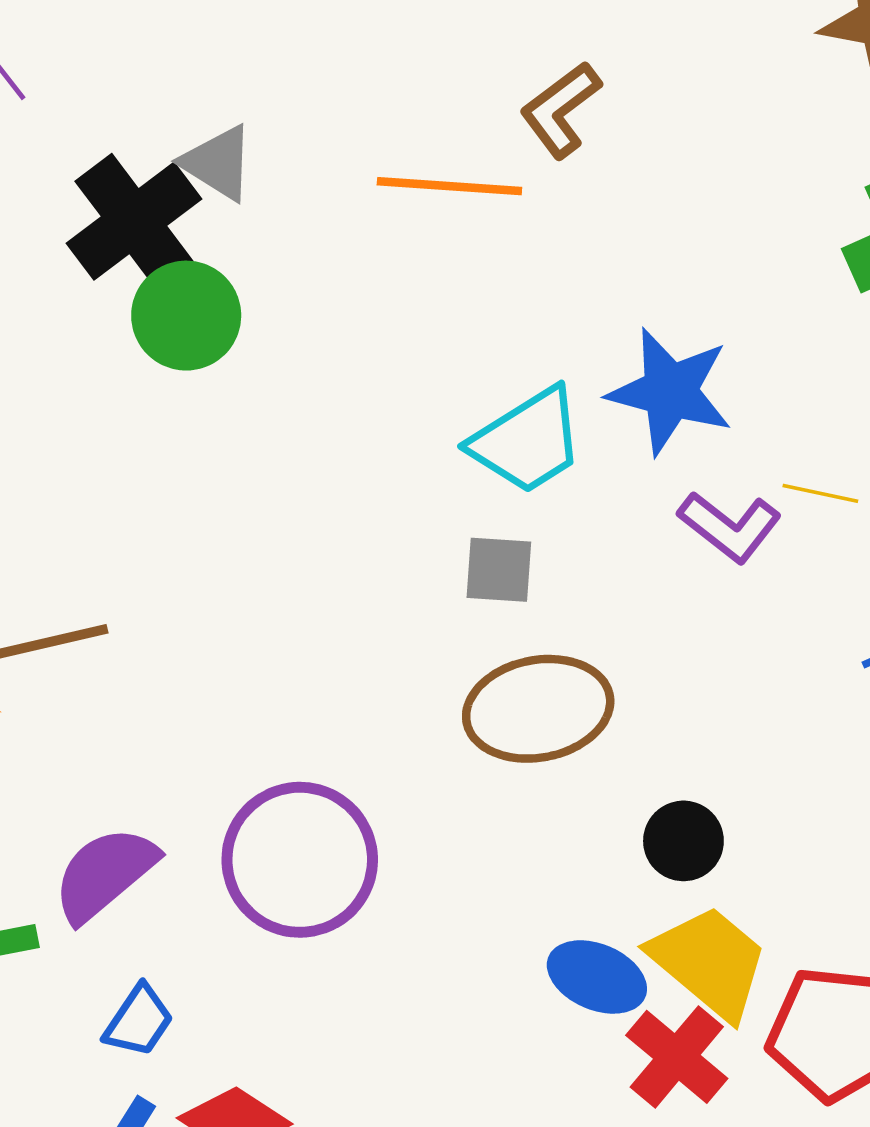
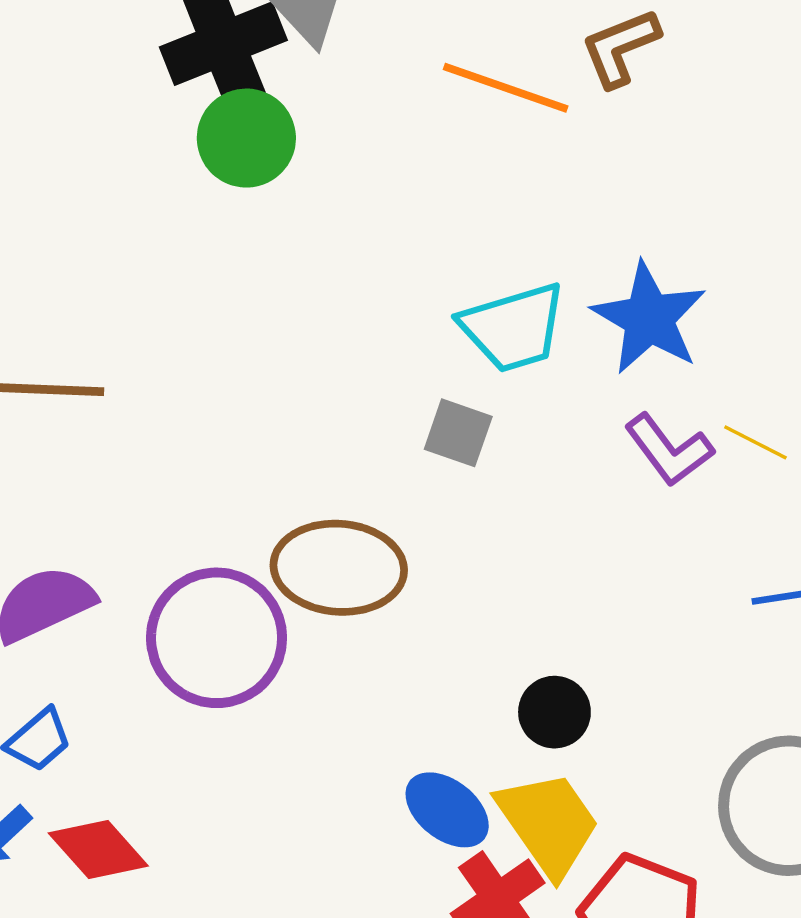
brown ellipse: (538, 709) -> (339, 568), moved

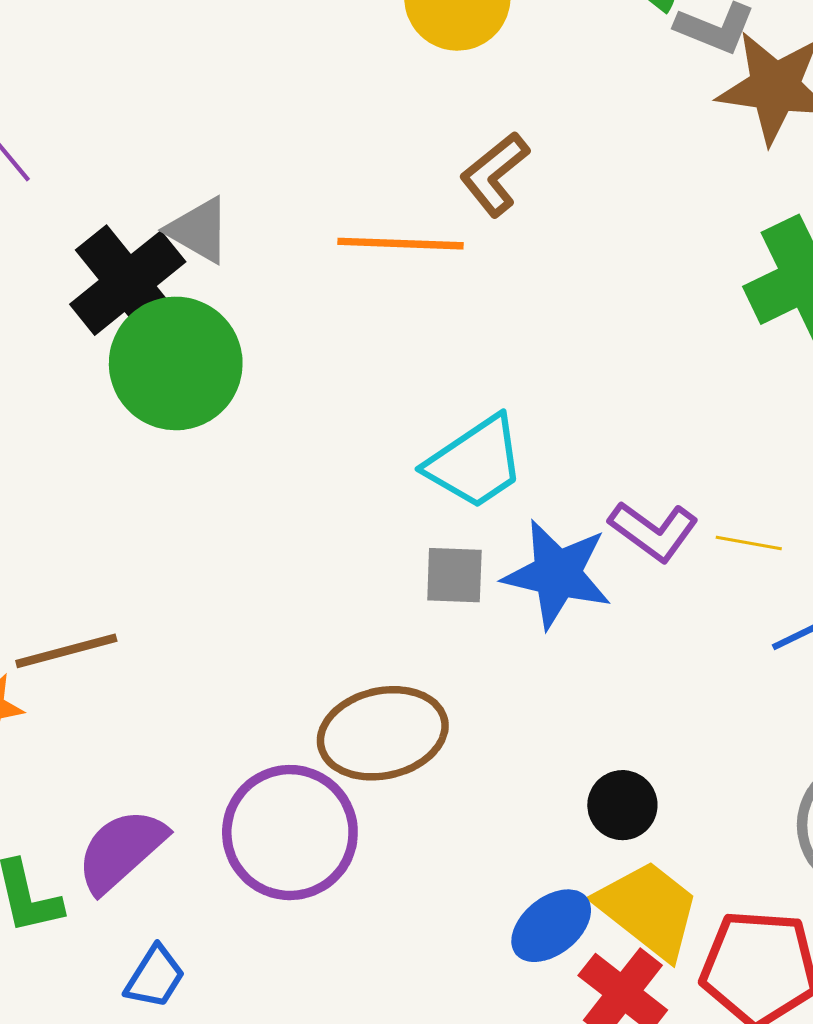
green circle: (246, 138) -> (176, 363), size x1.4
blue star: (649, 318) -> (557, 574), moved
yellow line: (755, 442) -> (749, 543), moved
blue ellipse: (447, 810) -> (551, 926), turned -60

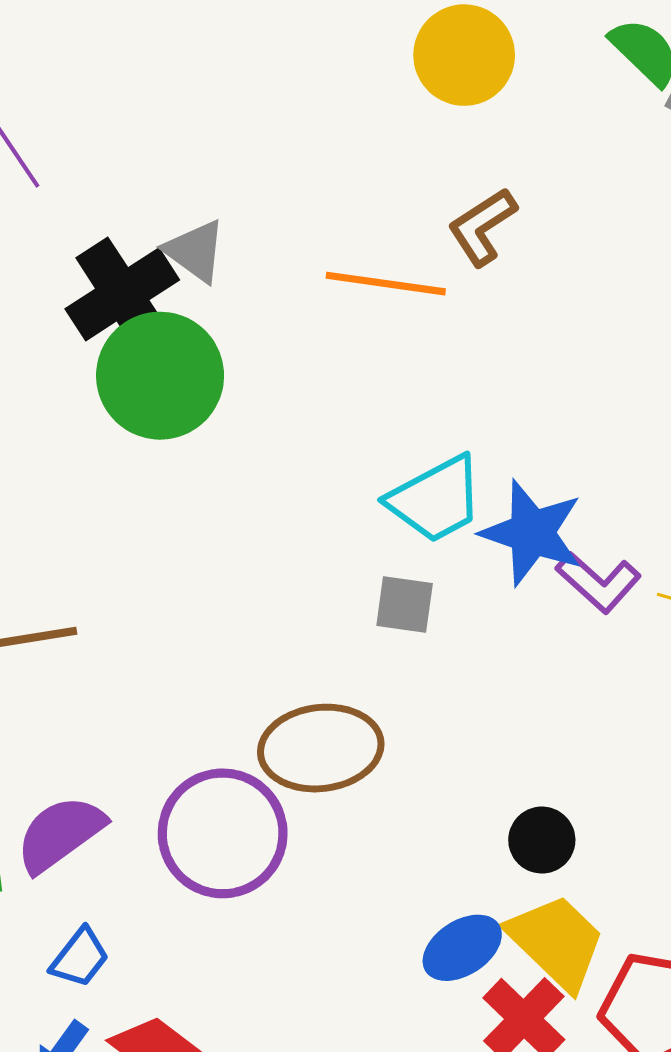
blue star: (557, 574) -> (532, 533), moved

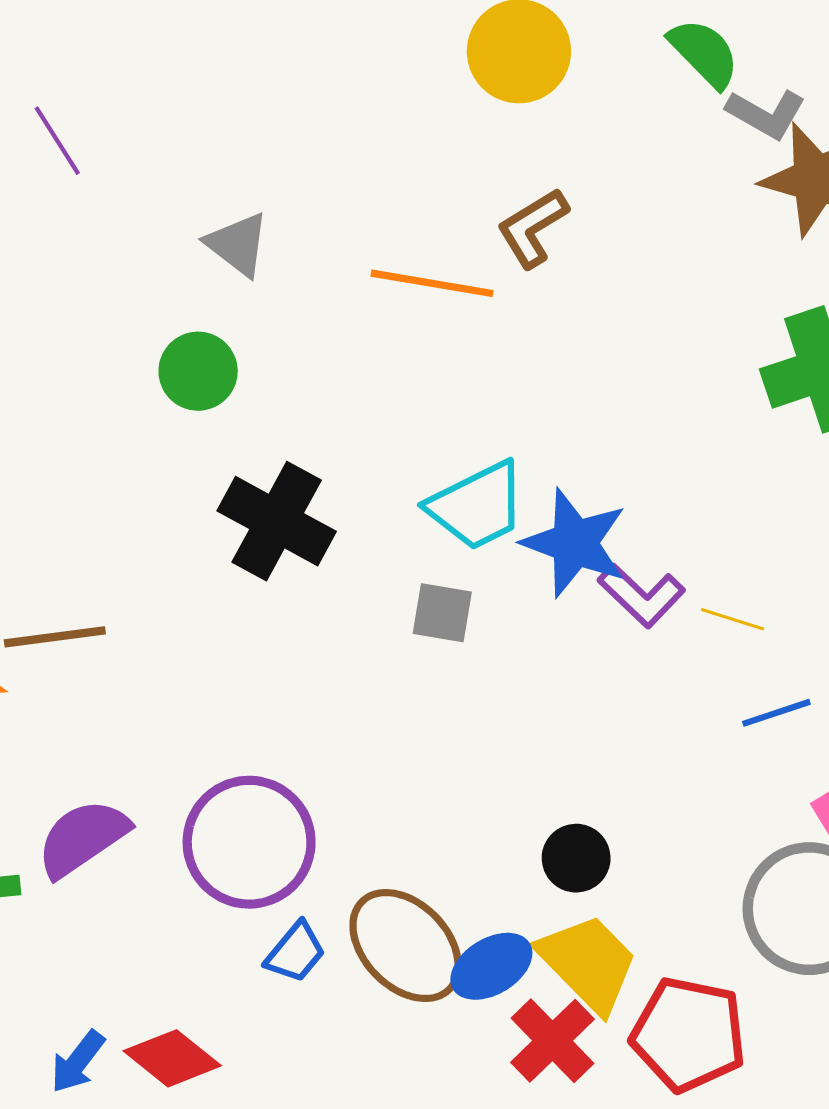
black cross: (122, 294) -> (277, 521), moved, turned -30
green circle: (160, 376) -> (198, 371), size x0.6
brown ellipse: (321, 748) -> (406, 946), moved, turned 51
blue trapezoid: (80, 958) -> (295, 952), moved

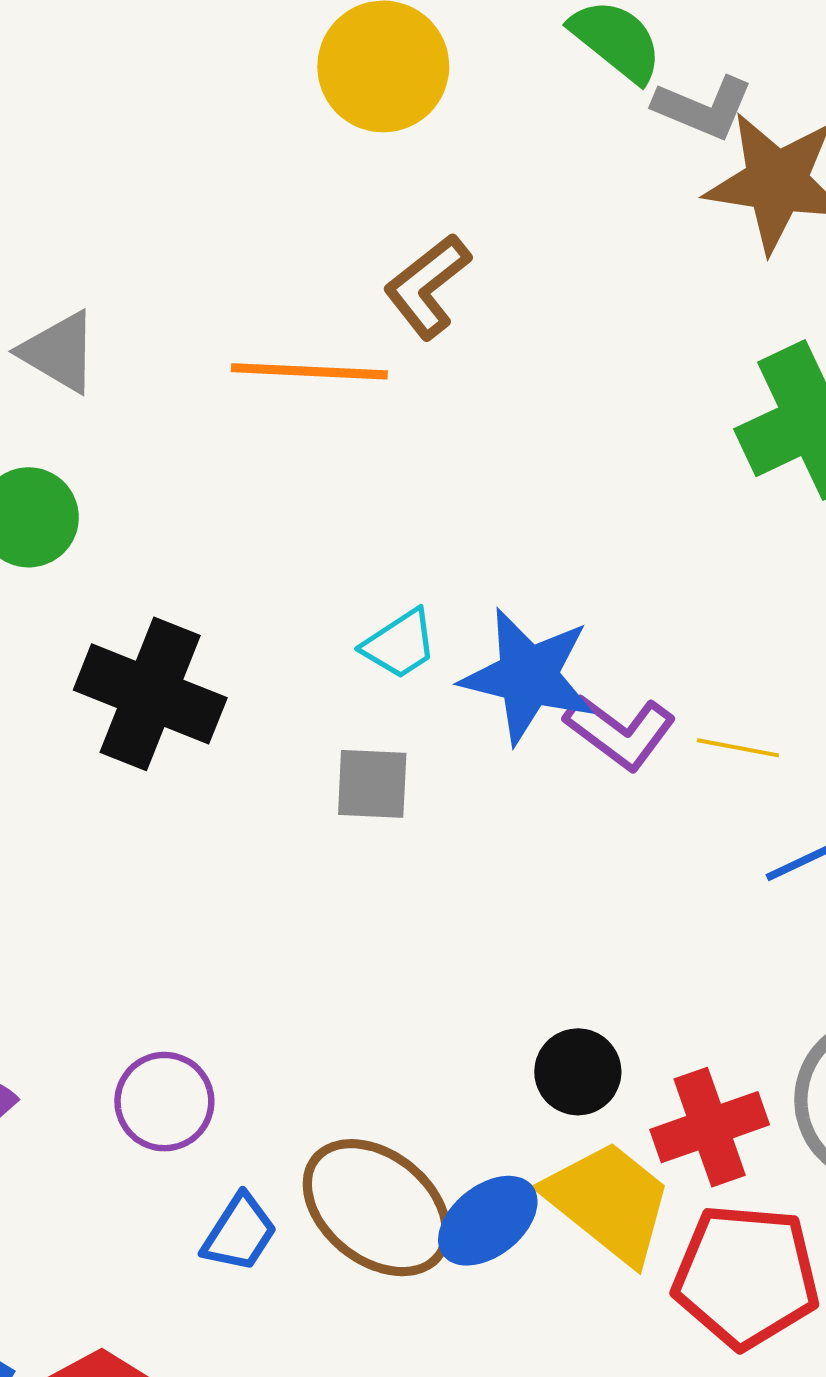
cyan trapezoid: (477, 506) -> (400, 644), size x0.6
purple circle: (249, 842) -> (164, 1102), size x0.6
red cross: (552, 1041) -> (710, 1127), moved, turned 32

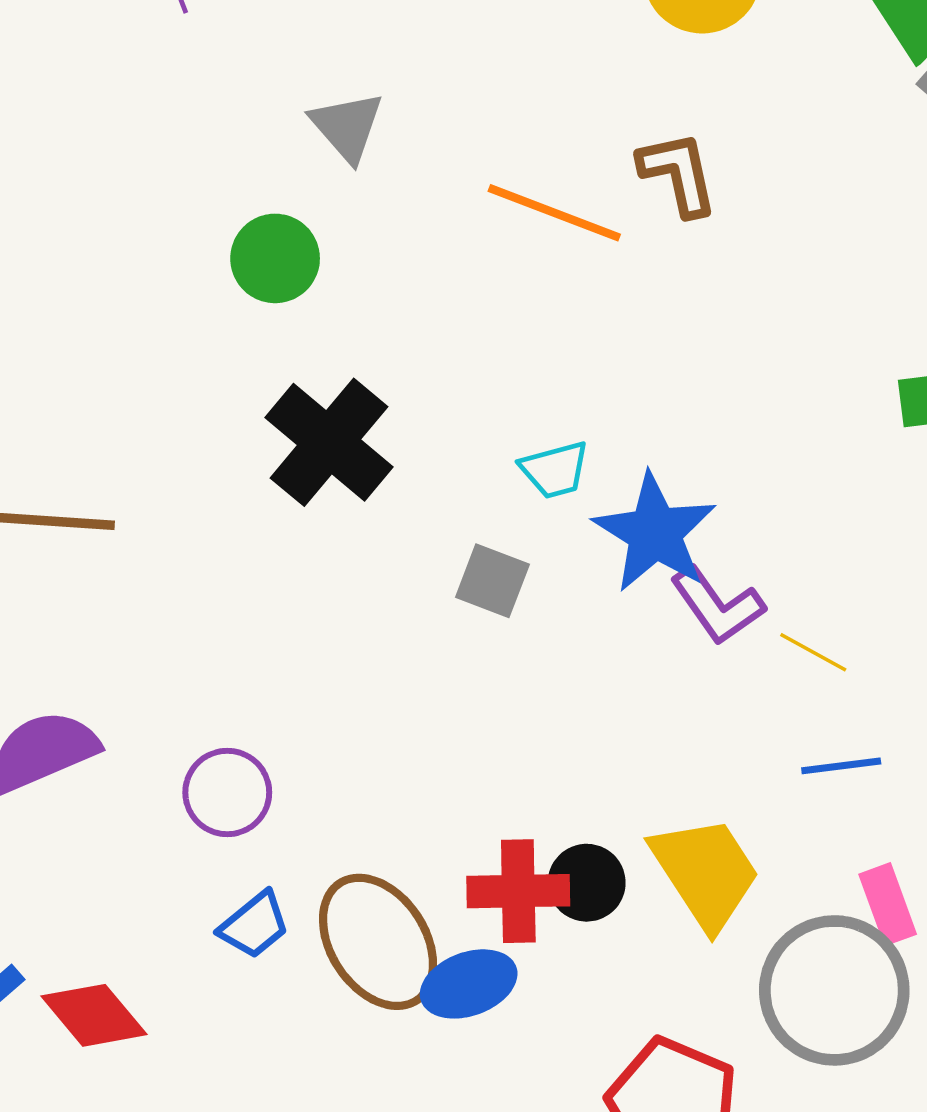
brown L-shape: (427, 286) -> (678, 173), turned 98
red cross: (710, 1127) -> (518, 891), moved
yellow trapezoid: (609, 1202) -> (706, 872), moved

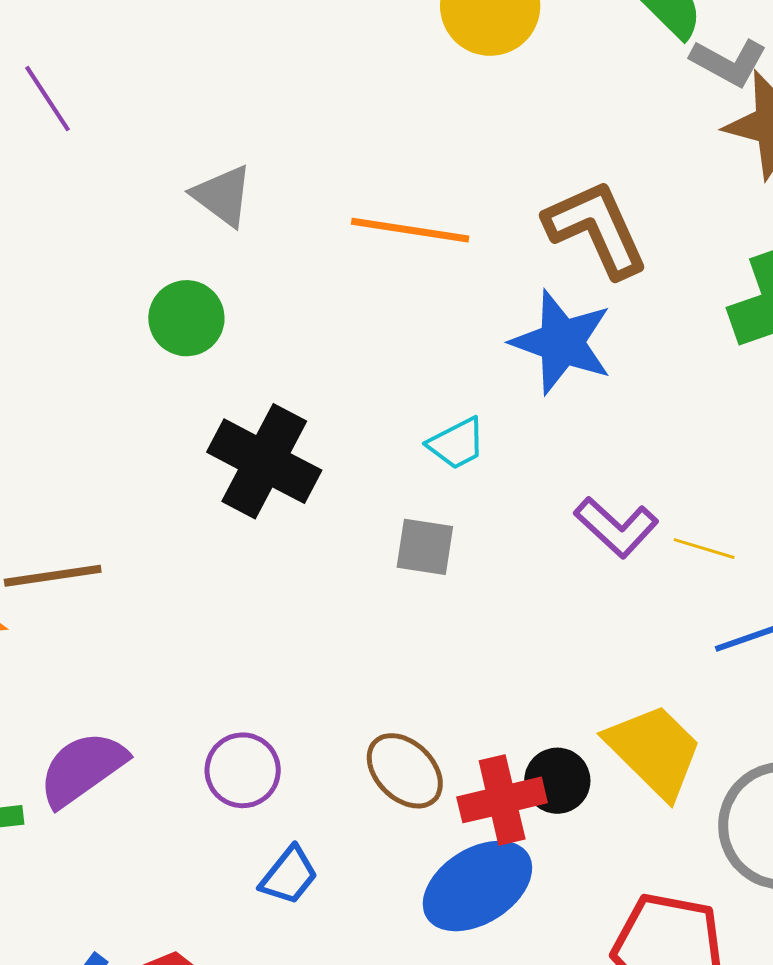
brown L-shape: (678, 173) -> (596, 229), moved, size x1.4
blue star: (655, 533) -> (562, 342), moved
brown ellipse: (378, 942) -> (405, 771), moved, size x0.7
blue ellipse: (469, 984) -> (477, 886), size x1.4

